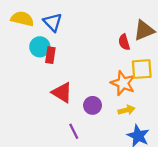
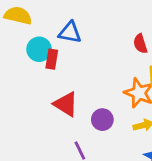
blue triangle: (53, 22) -> (70, 32), moved, turned -36

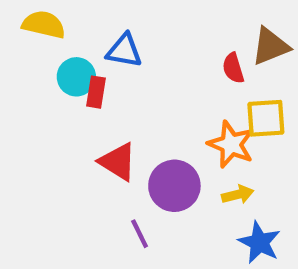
purple circle: (102, 120) -> (174, 186), size x1.5

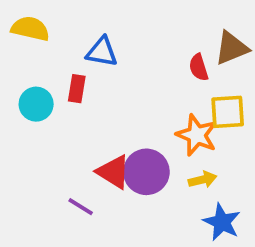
cyan circle: (76, 77) -> (36, 104), moved
red triangle: (118, 162) -> (113, 172), moved
purple line: (140, 234) -> (81, 207), moved, turned -32

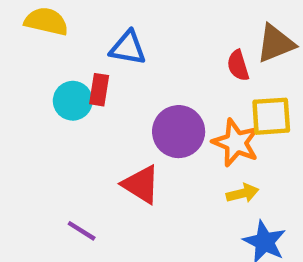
cyan circle: (36, 104) -> (73, 101), moved
purple circle: (146, 172) -> (179, 132), moved
purple line: (81, 207) -> (82, 231), moved

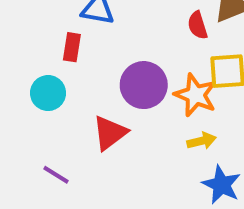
cyan circle: (73, 101) -> (48, 93), moved
red triangle: (141, 185) -> (110, 133), turned 51

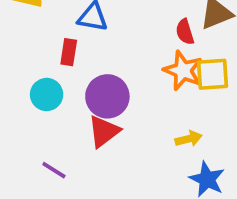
purple circle: (144, 85) -> (107, 96), moved
orange star: (196, 95) -> (183, 71), moved

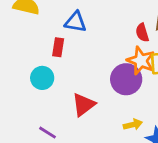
purple circle: (107, 96) -> (126, 79), moved
yellow arrow: (189, 139) -> (133, 125), moved

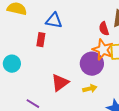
cyan circle: (42, 78) -> (12, 64), moved
yellow arrow: (133, 125) -> (90, 89), moved

